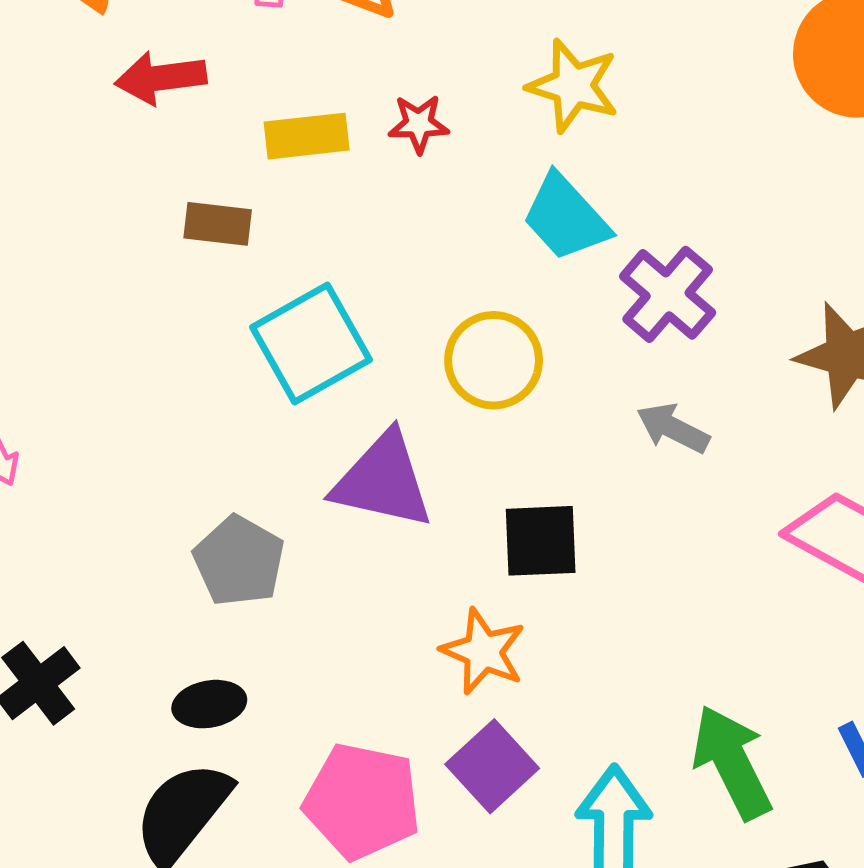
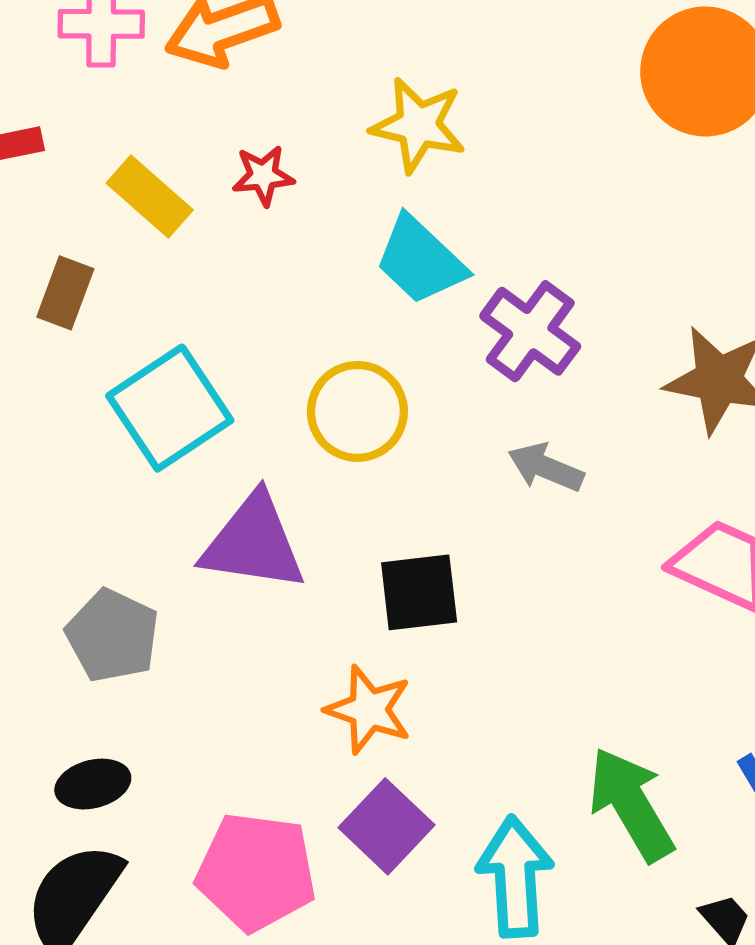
yellow rectangle: (307, 136) -> (150, 196), turned 52
brown rectangle: (218, 224) -> (65, 293), turned -72

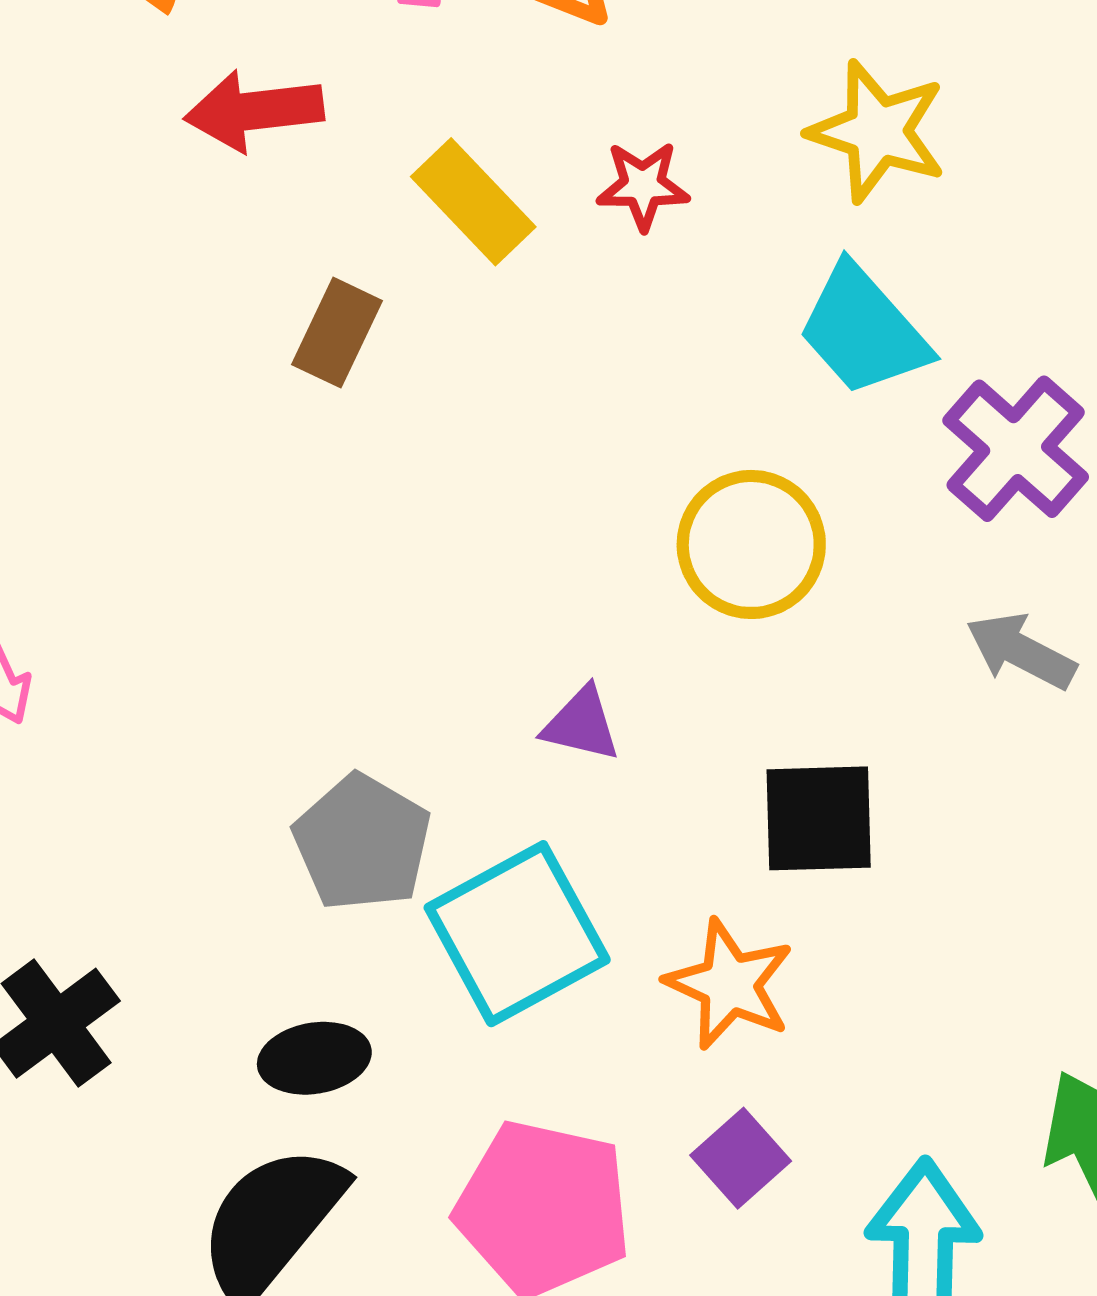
cyan square: (170, 408) -> (517, 934), moved
purple triangle: (253, 543) -> (581, 724), size x0.5
purple square: (386, 826) -> (741, 1158), size x0.7

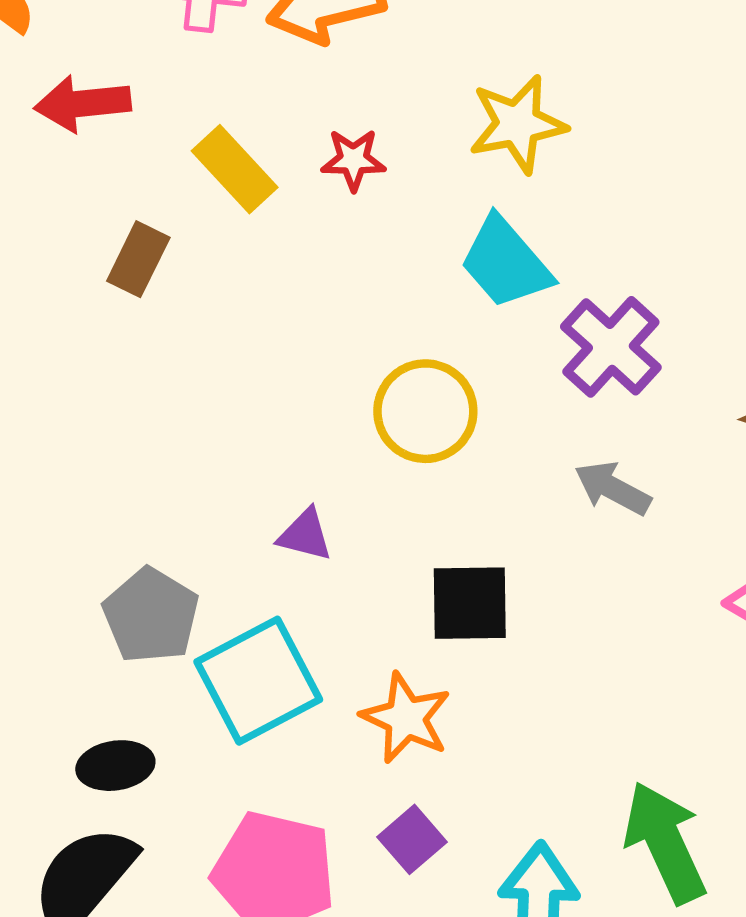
yellow star: (877, 131) -> (518, 124), turned -30

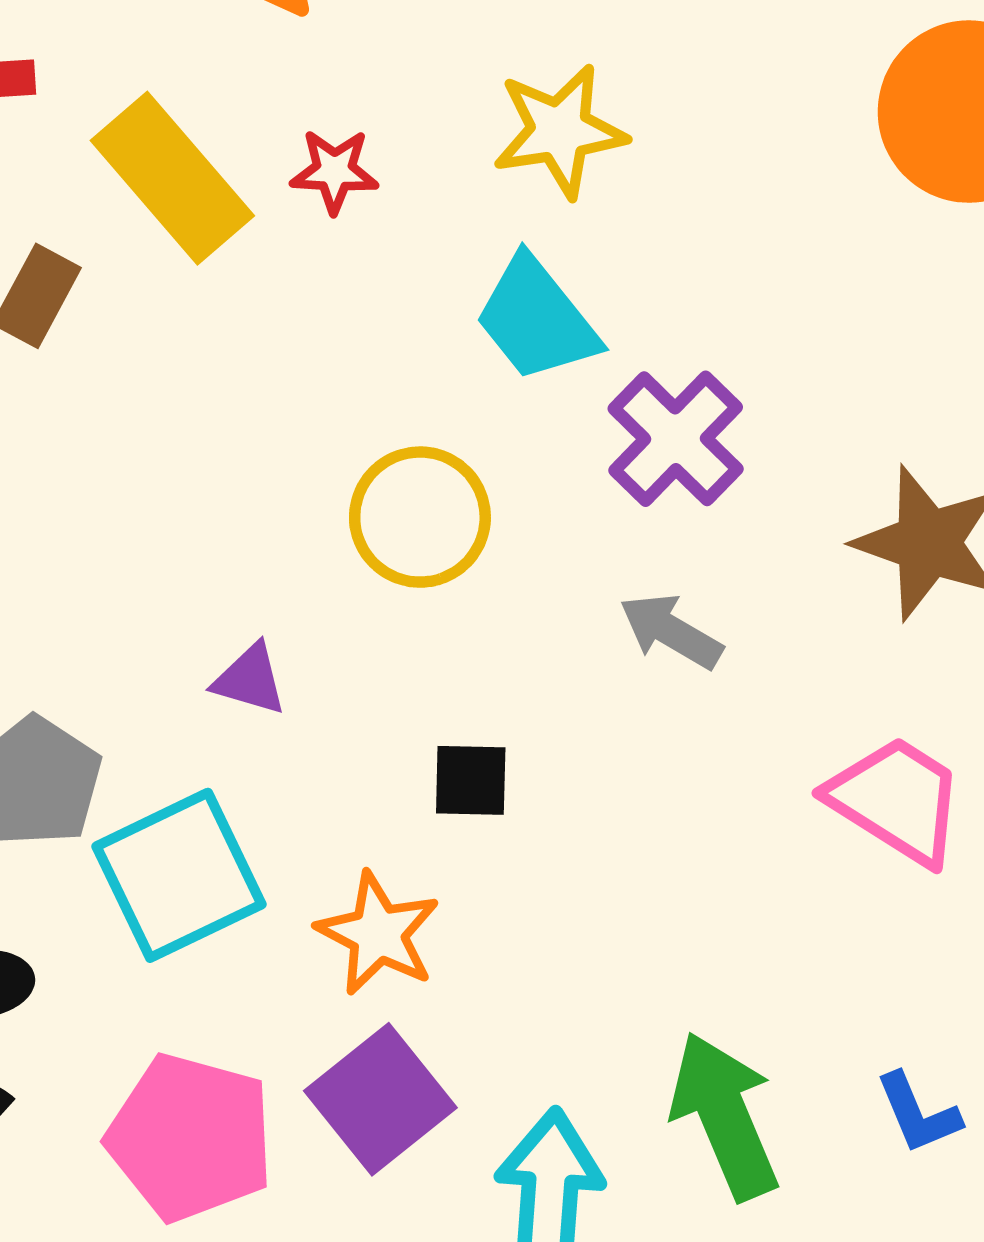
yellow rectangle: (235, 169) -> (172, 178), size x1.4
black square: (470, 603) -> (471, 780), size x0.7
purple square: (412, 839) -> (380, 1099), size x1.6

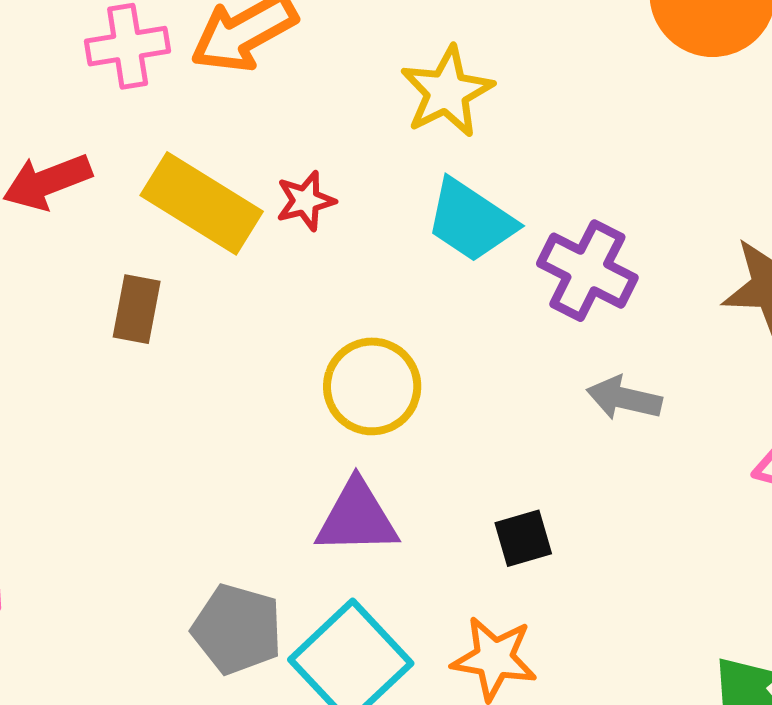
red star: (334, 171) -> (306, 201), moved
yellow circle: (420, 517) -> (372, 386), moved
purple triangle: (250, 679) -> (357, 518), size x1.6

